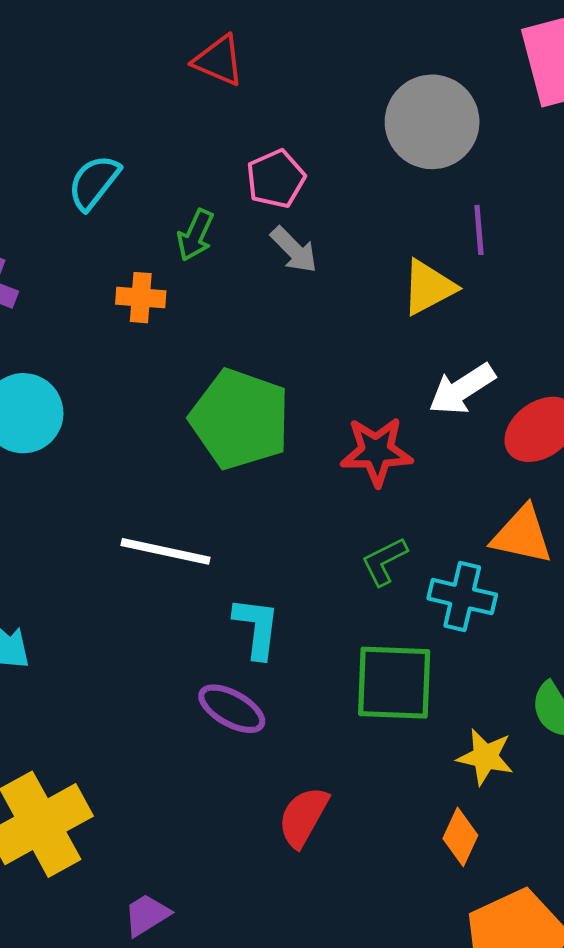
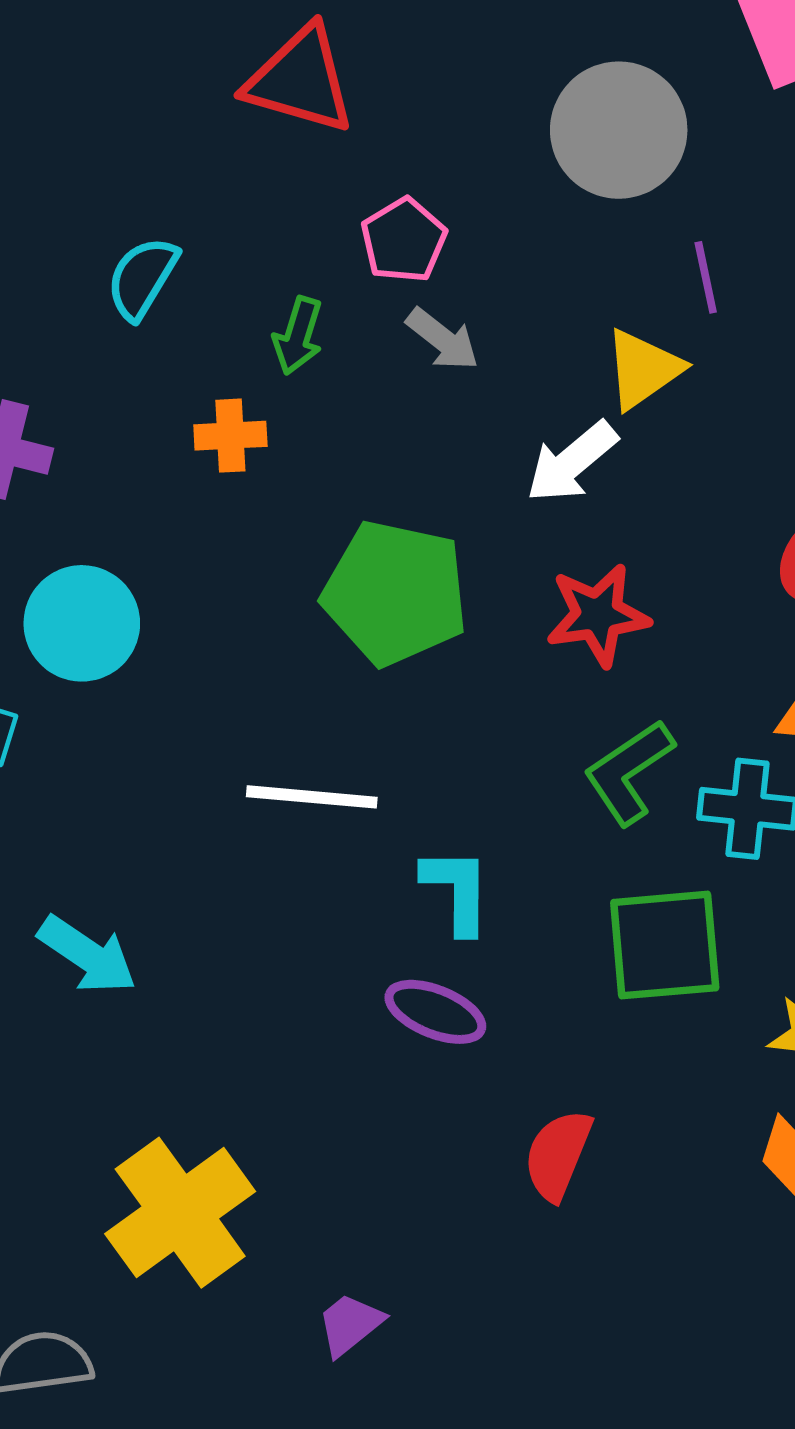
red triangle: (219, 61) -> (300, 80), size x1.5
white arrow: (462, 389) -> (572, 462), moved
green L-shape: (384, 561) -> (629, 772), size x1.4

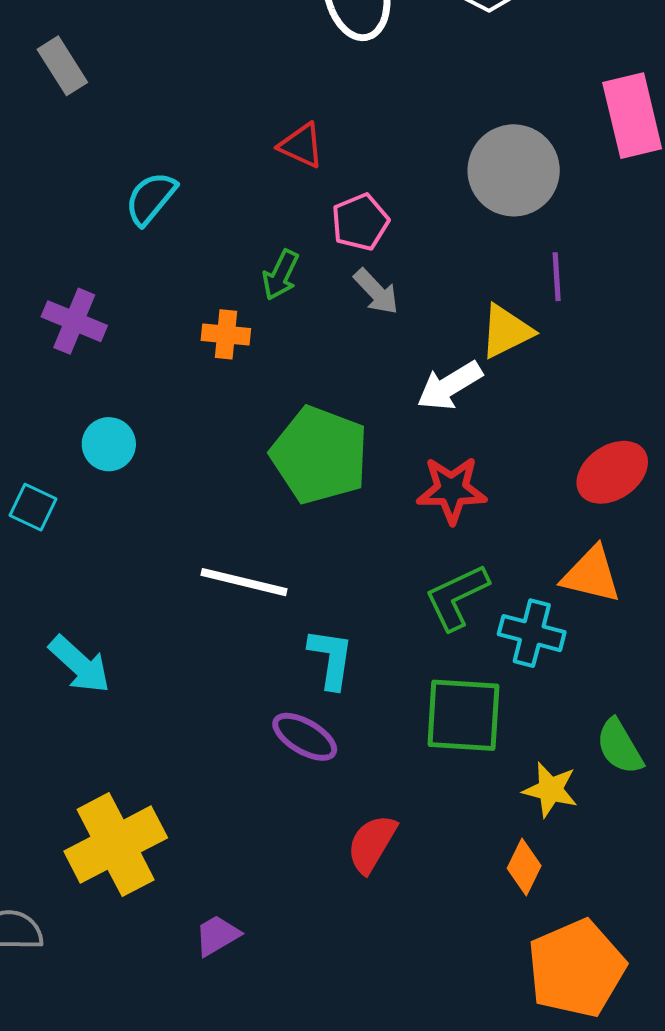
red triangle: (300, 80) -> (301, 145), moved, size x0.6
cyan semicircle: (142, 278) -> (151, 198), moved
cyan circle: (82, 623) -> (109, 444), size x0.7

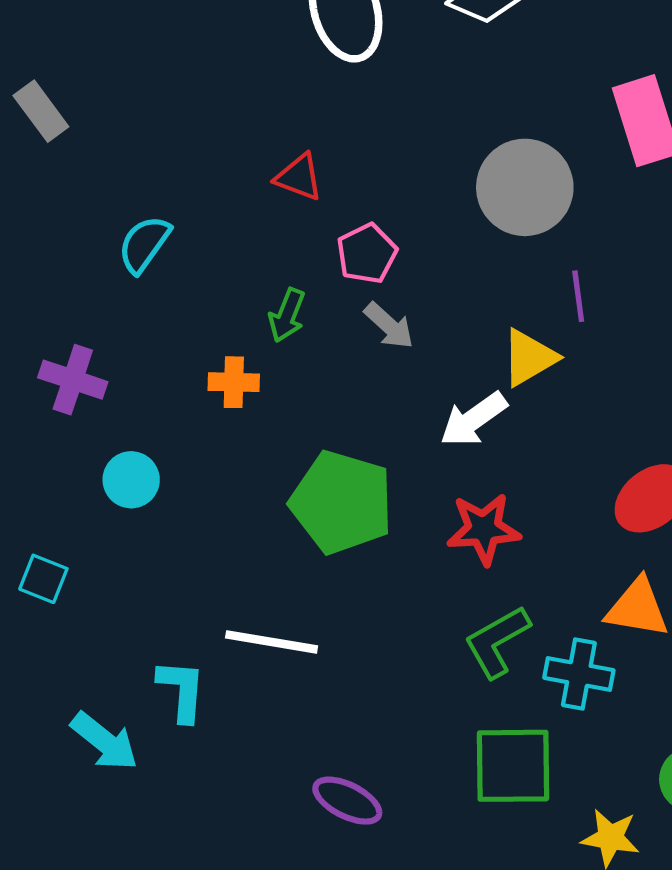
cyan circle: (109, 444) -> (131, 480), moved
cyan L-shape: (331, 658) -> (182, 690), moved

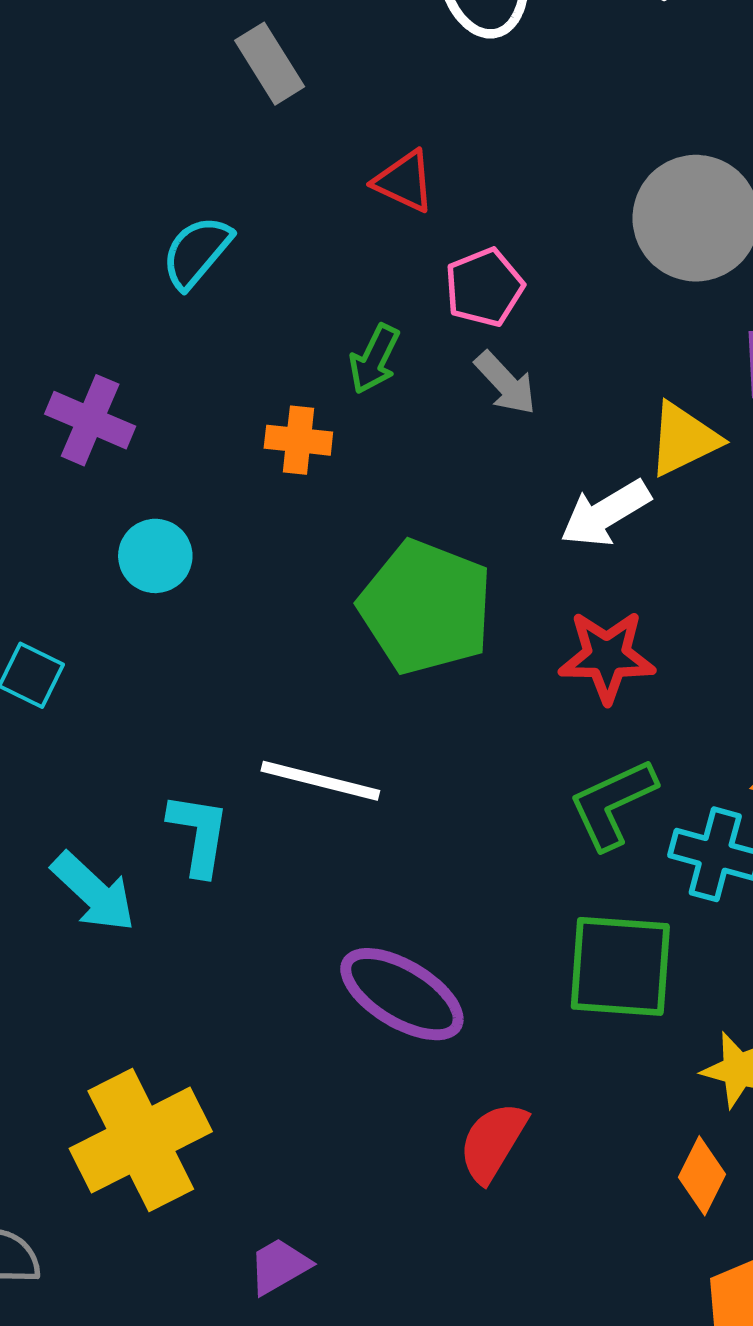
gray rectangle: (41, 111) -> (270, 64), moved
purple ellipse: (347, 801) -> (402, 994), size x1.4

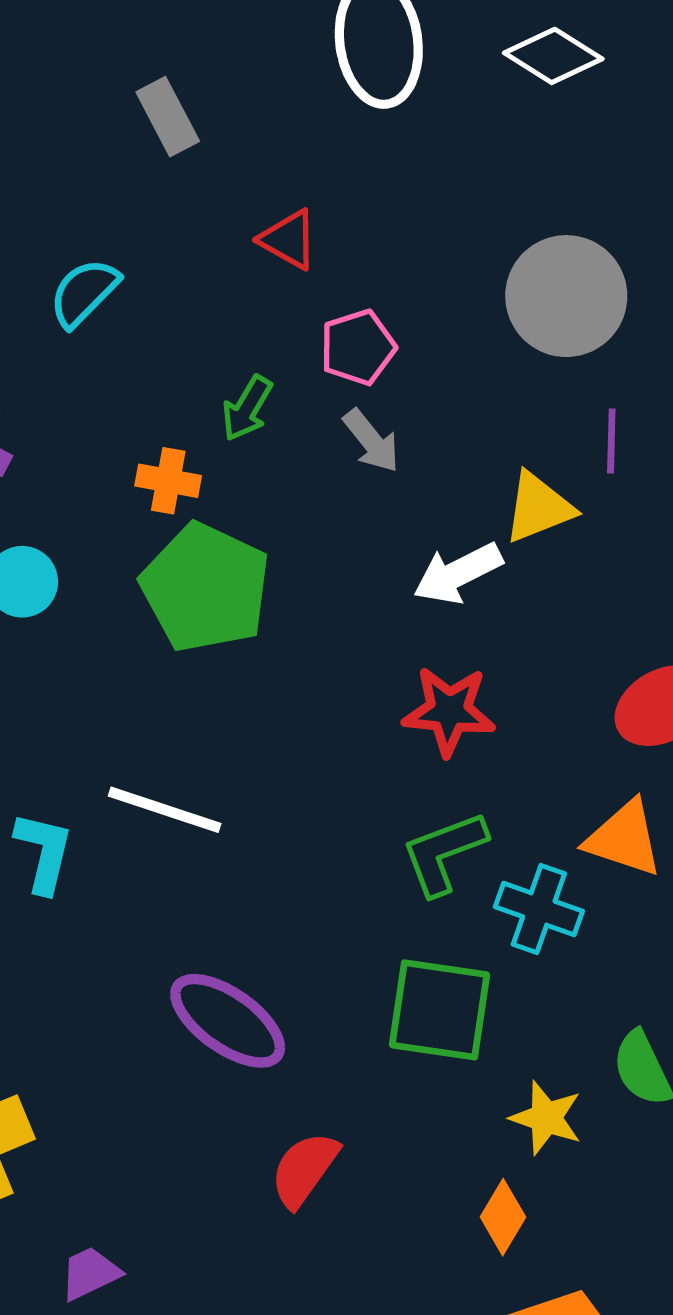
green pentagon: (426, 607) -> (206, 588), moved

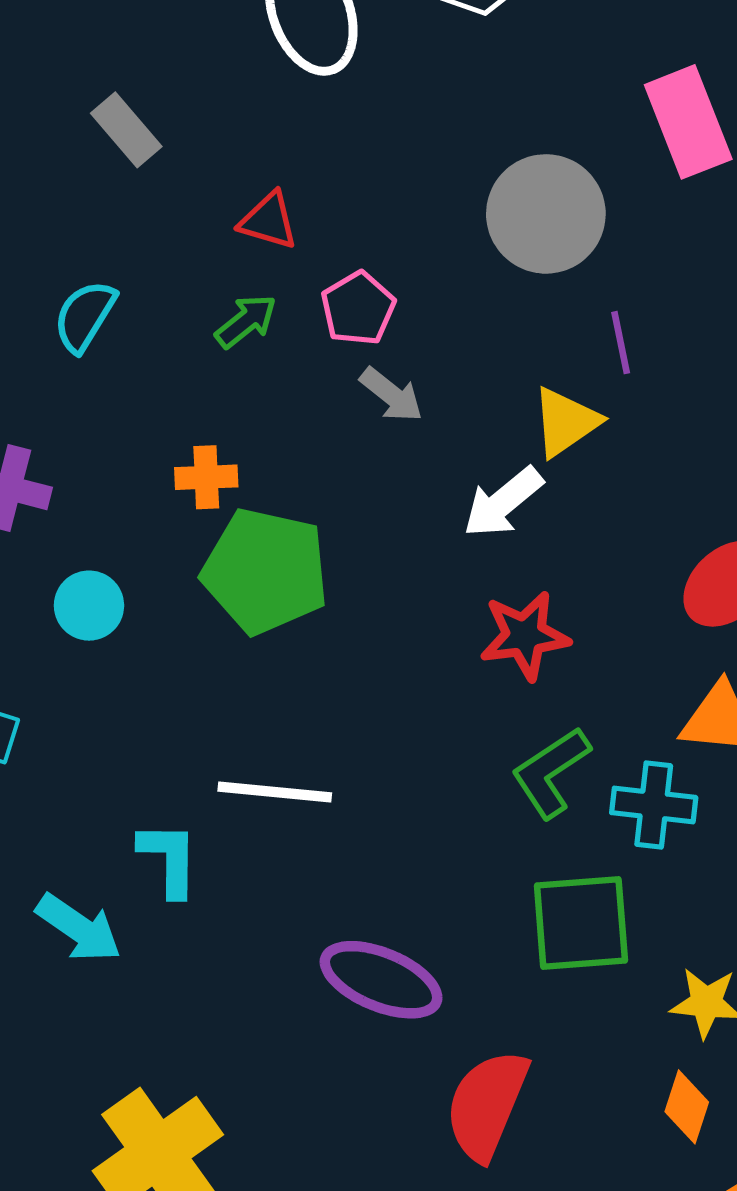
green arrow: (247, 408) -> (246, 321), moved, turned -146
red semicircle: (304, 1169) -> (487, 1105), size x1.4

